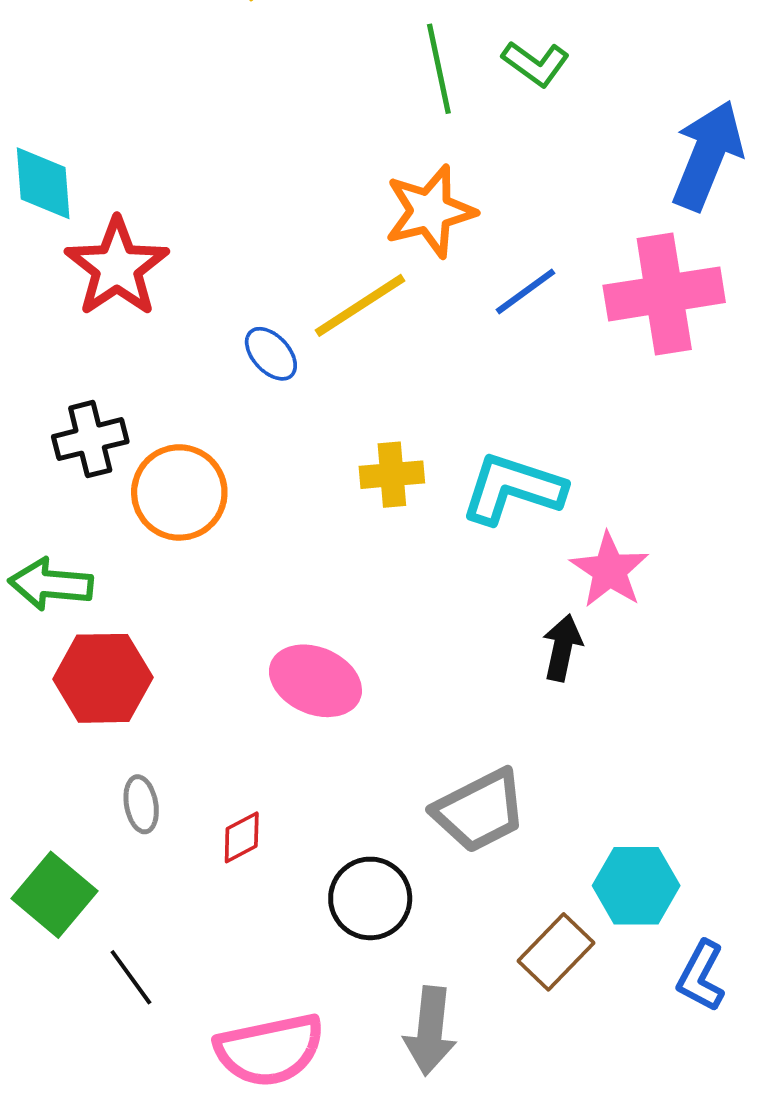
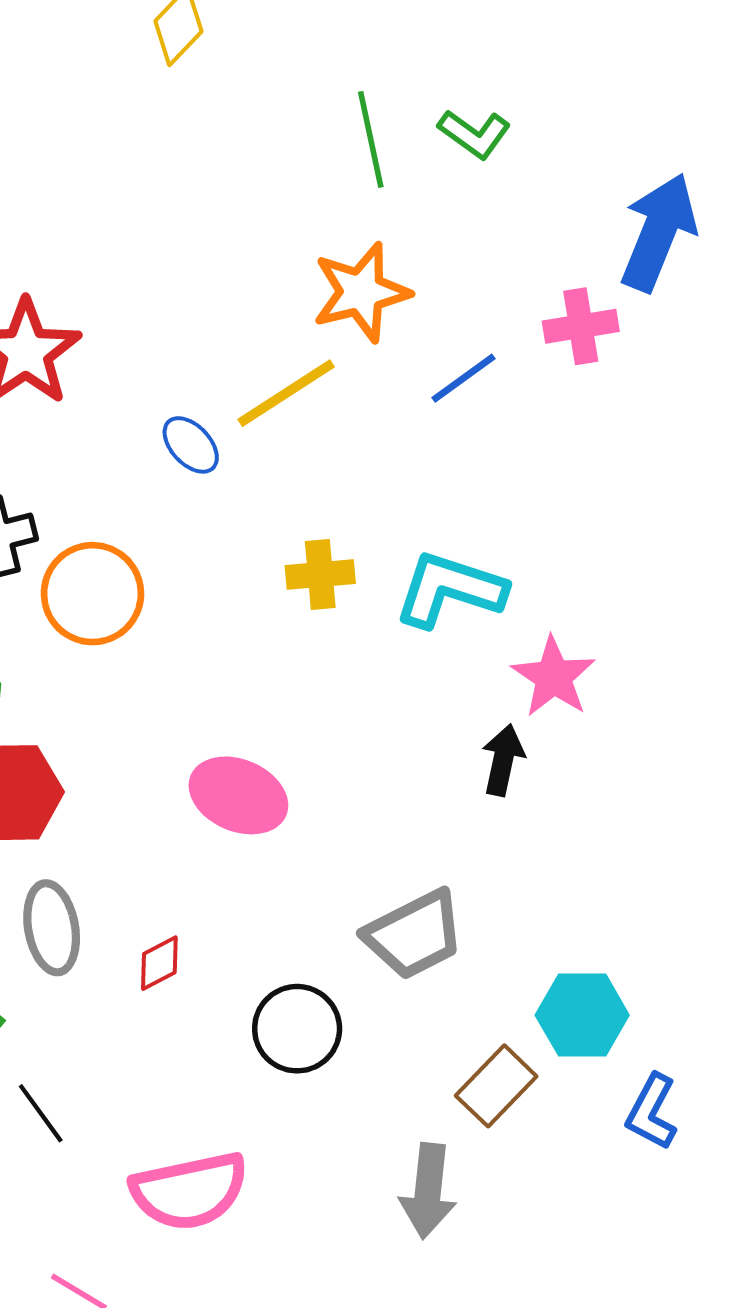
pink cross: (664, 294) -> (581, 326), moved, size x0.6
gray ellipse: (141, 804) -> (52, 928), size x1.5
gray arrow: (430, 1031) -> (428, 1191), moved

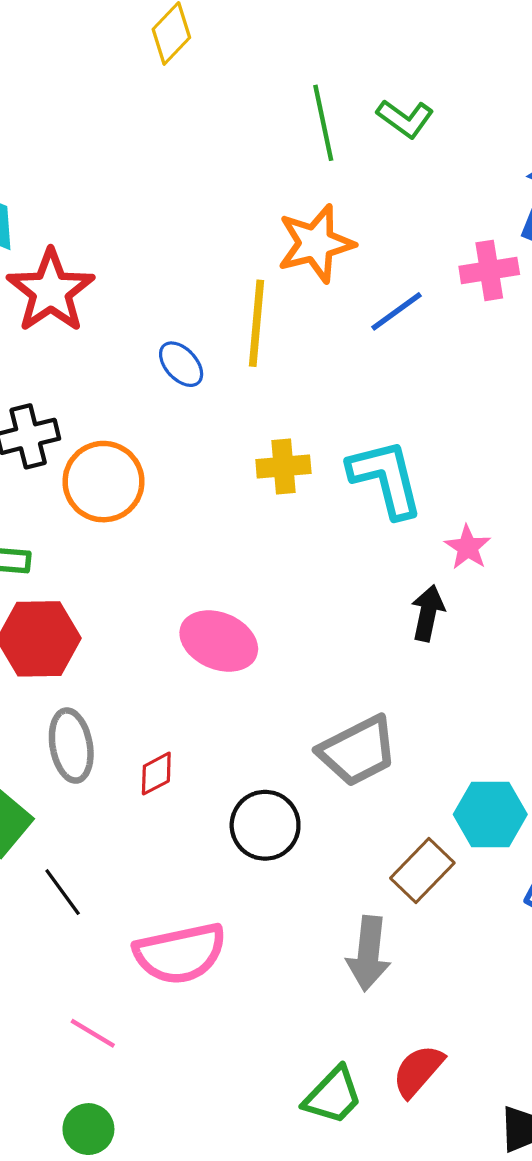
yellow line: (286, 393) -> (256, 323), turned -52
cyan L-shape: (450, 590) -> (386, 478), turned 58
pink star: (553, 677) -> (468, 547), size x0.7

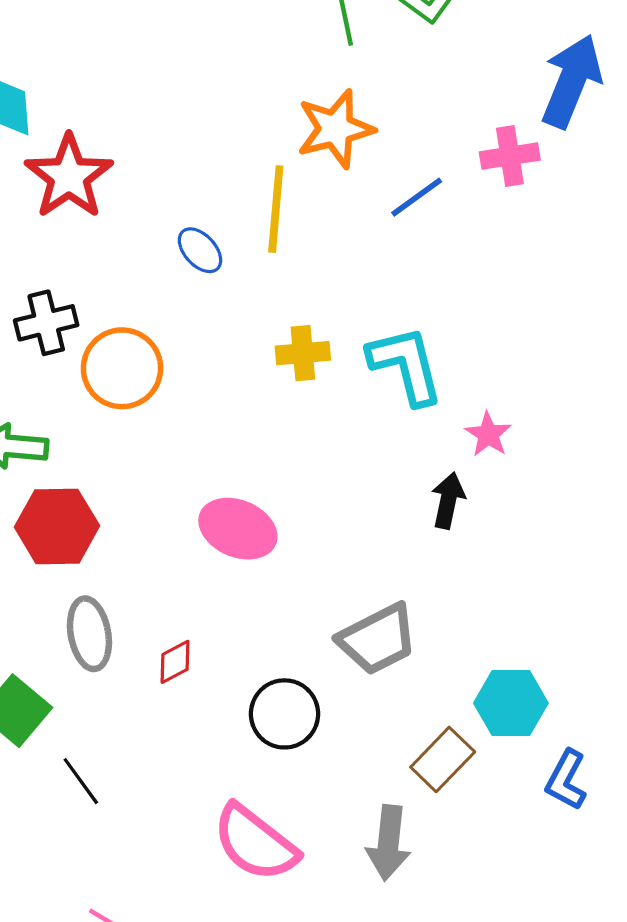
pink semicircle: (180, 953) -> (255, 843), moved, turned 50

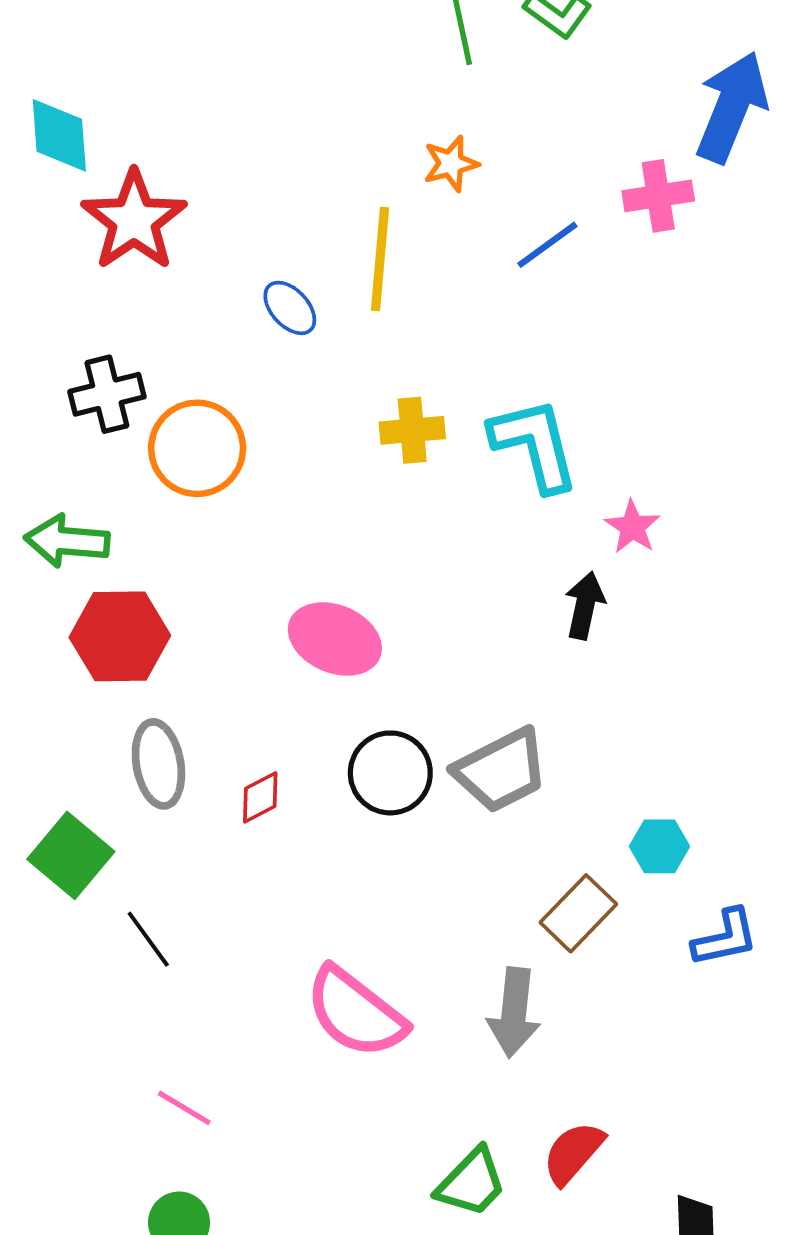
orange star: (335, 129) -> (451, 164), size x0.6
cyan hexagon: (511, 703) -> (660, 846), size x0.7
black circle: (284, 714) -> (390, 773), moved
blue L-shape: (566, 780) -> (725, 938), turned -130

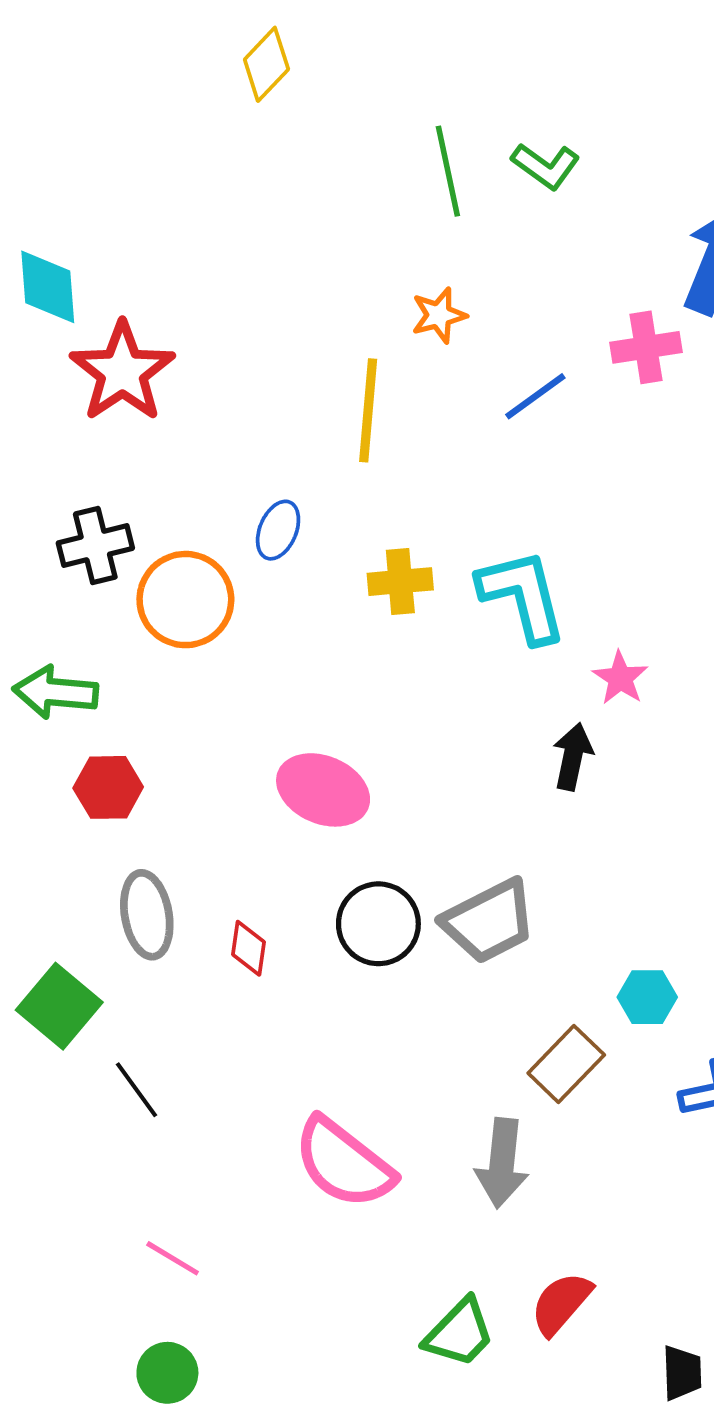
blue ellipse: (290, 308) -> (278, 530), moved, turned 66
red hexagon: (120, 636) -> (108, 787), size x0.7
red diamond: (260, 797) -> (248, 948), turned -54

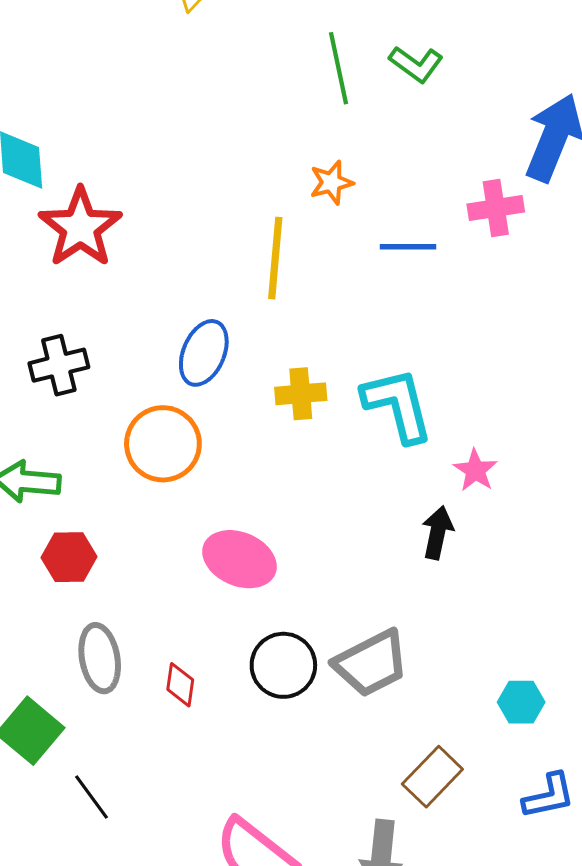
blue line: (535, 396) -> (408, 247), turned 36
blue ellipse: (278, 530) -> (204, 353), size x1.4
orange circle: (185, 600) -> (163, 444), moved
cyan hexagon: (647, 997) -> (521, 702), moved

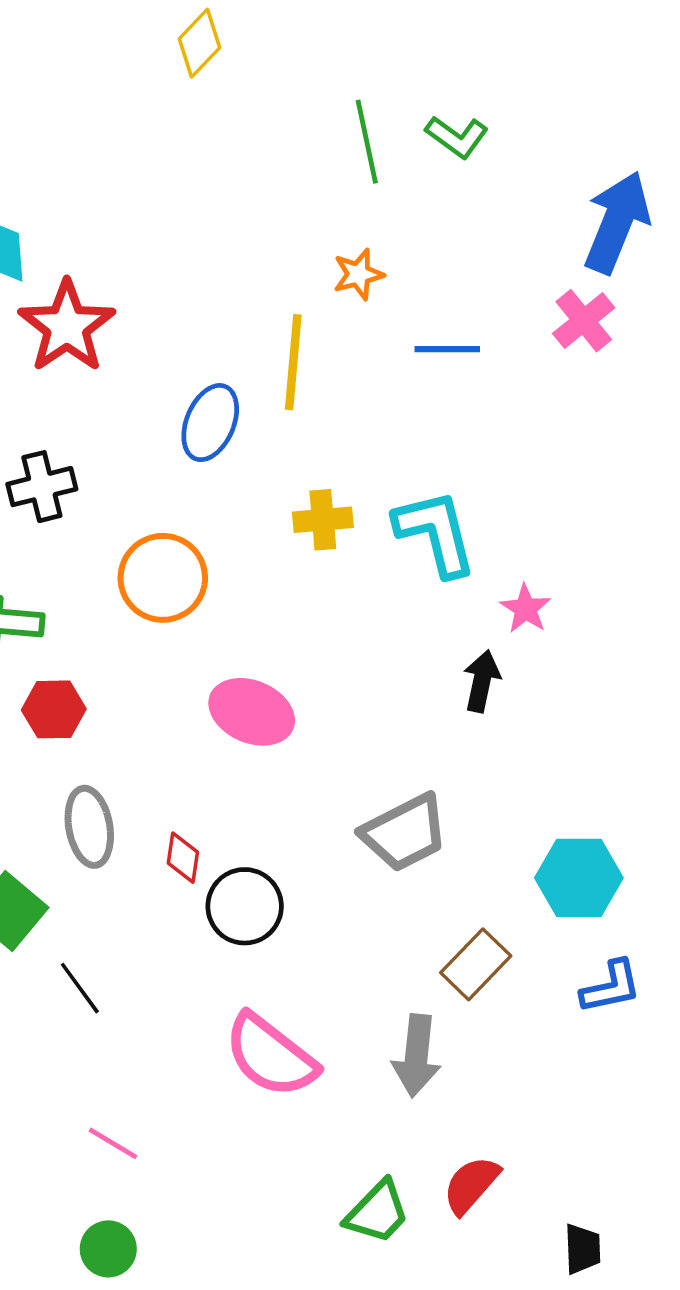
pink cross: (496, 208) -> (584, 321), moved, turned -30
blue ellipse: (204, 353) -> (210, 423), moved
black circle: (283, 665) -> (245, 906), moved
cyan hexagon: (521, 702) -> (579, 878), size x1.6

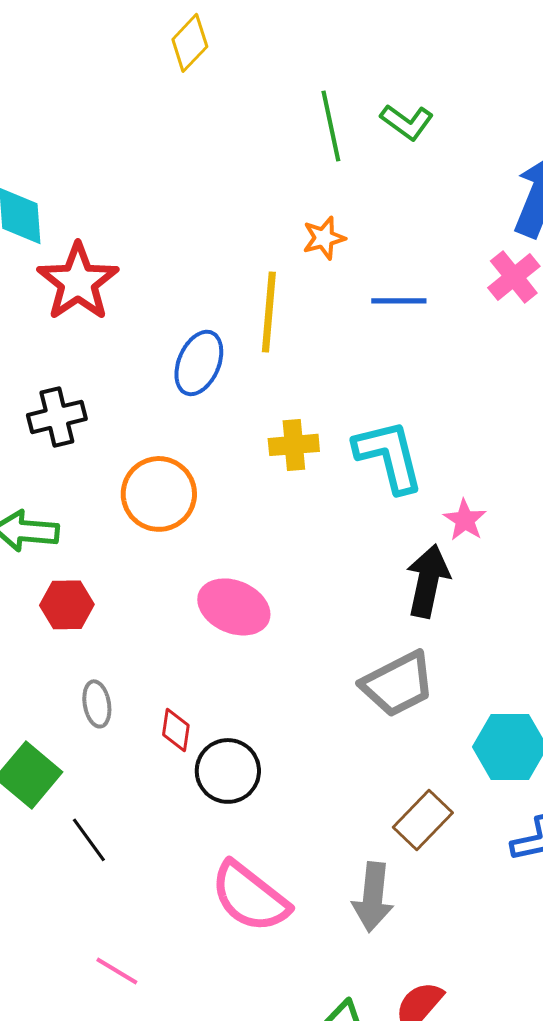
black arrow: (482, 681) -> (428, 581), size x1.4
gray ellipse: (89, 827) -> (97, 704), size x0.7
gray trapezoid: (405, 833) -> (398, 684), moved

